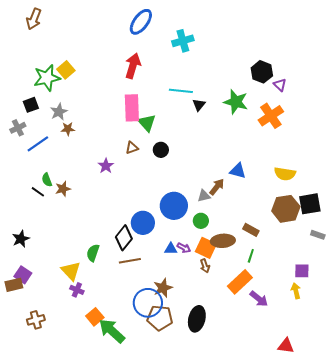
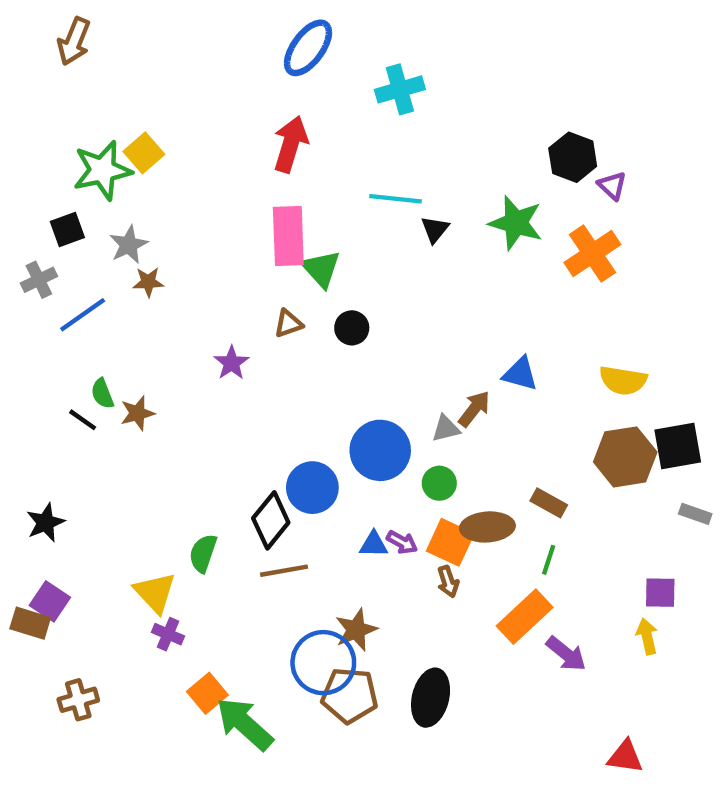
brown rectangle: (14, 285) -> (30, 623), turned 30

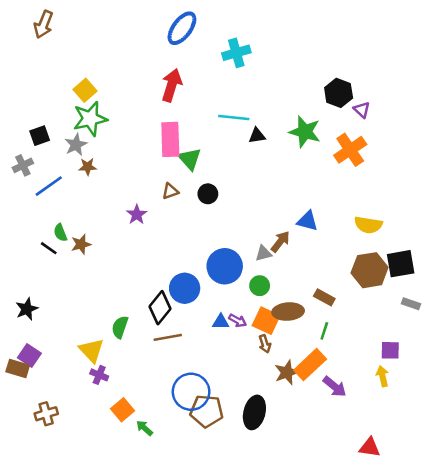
green star: (102, 170) -> (90, 119), moved
black triangle: (435, 229) -> (257, 136), turned 42
brown star: (356, 630) -> (287, 372), moved
green arrow: (245, 724) -> (144, 428), size x0.5

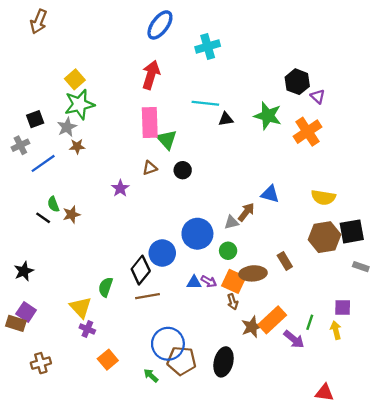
brown rectangle: (324, 297) -> (285, 261), turned 30
green line: (324, 331) -> (310, 322), moved
green arrow: (144, 428) -> (151, 376), moved

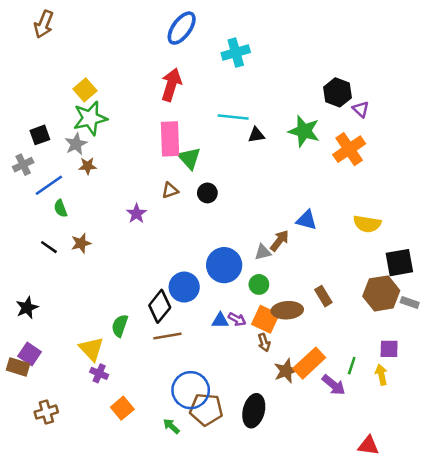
green semicircle: (53, 204) -> (60, 208), moved
brown hexagon: (324, 237) -> (381, 293), moved

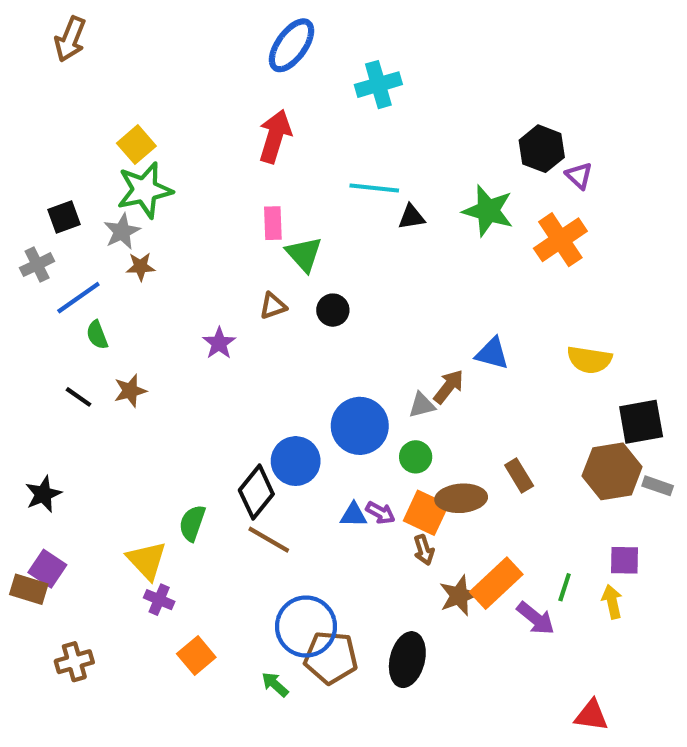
pink rectangle: (170, 139) -> (273, 223), size x0.6
brown line: (167, 336) -> (269, 540), turned 40

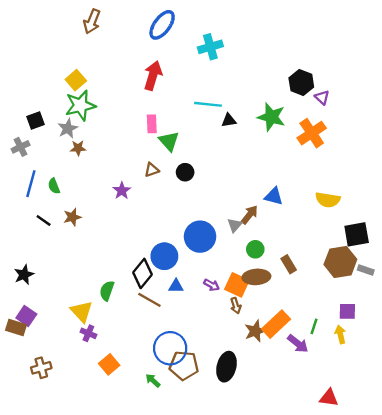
brown arrow: (70, 39) -> (92, 21), moved
blue line: (78, 298) -> (31, 184), moved, turned -40
gray triangle: (422, 405) -> (235, 225), turned -35
green circle: (416, 457) -> (255, 249), moved
blue triangle: (354, 515) -> (176, 286), moved

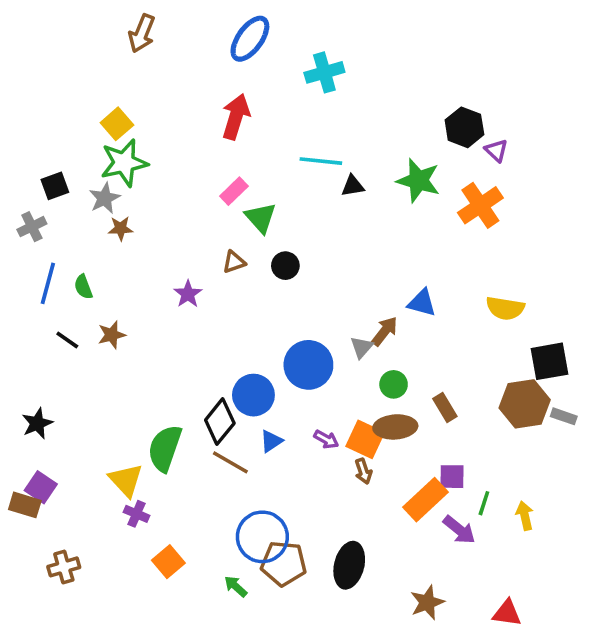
pink rectangle: (152, 124) -> (234, 191), turned 48
blue triangle: (176, 286) -> (271, 441), turned -35
green semicircle: (107, 291) -> (165, 448), size x1.5
purple square: (347, 311) -> (452, 477), moved
brown star: (255, 331) -> (427, 602), moved

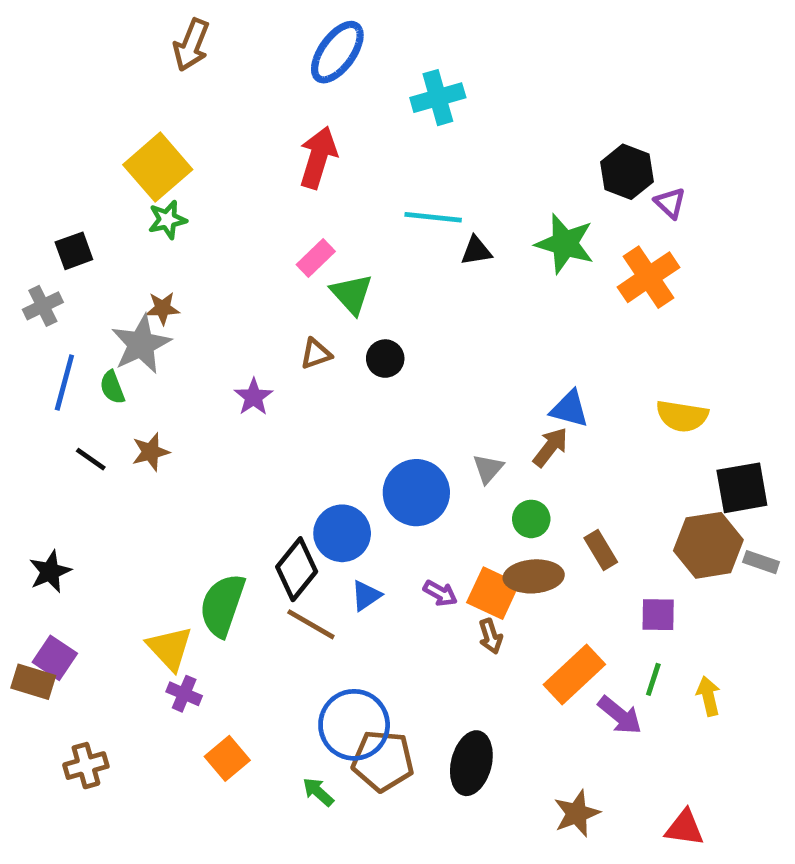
yellow square: (117, 124) -> (158, 167), size x1.5
green star: (124, 163) -> (167, 220), size x0.6
gray star: (105, 198) -> (141, 344), moved, size x1.4
brown arrow: (385, 331) -> (550, 447), moved
purple square: (452, 477) -> (658, 615), moved

